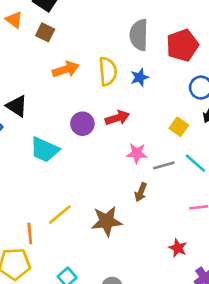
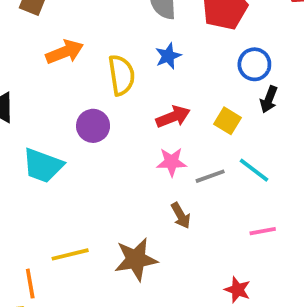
yellow semicircle: (108, 71) -> (121, 75), moved
red arrow: (117, 118) -> (173, 117), moved
brown arrow: (141, 192) -> (181, 216), turned -48
yellow line: (60, 215) -> (70, 254), turned 30

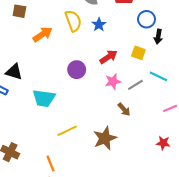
yellow semicircle: (121, 75) -> (73, 21), moved
purple circle: (93, 126) -> (77, 70), moved
yellow line: (70, 254) -> (67, 131), moved

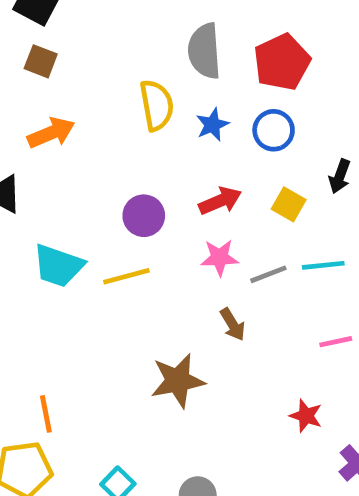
blue circle: (146, 19) -> (274, 130), moved
orange arrow: (42, 34) -> (51, 133), moved
cyan line: (158, 76) -> (323, 265), turned -42
yellow line: (67, 131) -> (126, 276), moved

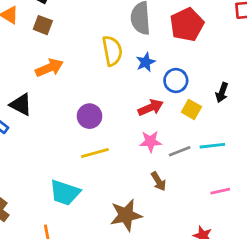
blue circle: (274, 130) -> (176, 80), moved
purple circle: (144, 216) -> (90, 116), moved
cyan trapezoid: (58, 266) -> (65, 193), moved

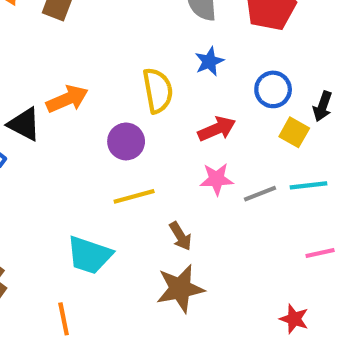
yellow semicircle: (112, 51) -> (158, 91), moved
orange arrow: (49, 68) -> (67, 99), moved
blue circle: (176, 80) -> (273, 89), moved
yellow square: (191, 109) -> (294, 132), moved
brown arrow: (159, 181) -> (180, 236), moved

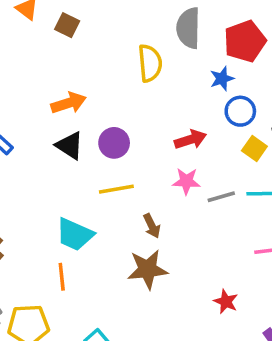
blue star: (209, 61) -> (222, 79), moved
yellow semicircle: (158, 91) -> (150, 63), moved
black triangle: (24, 124) -> (70, 145), moved
orange line: (64, 319) -> (62, 277), moved
red star: (294, 319) -> (226, 302), moved

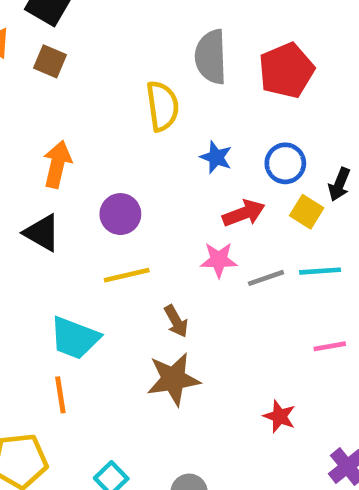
blue star: (222, 79) -> (216, 157), moved, turned -30
orange arrow: (68, 103) -> (57, 164), turned -56
red arrow: (190, 139) -> (244, 213), moved
black triangle: (70, 145) -> (42, 233), moved

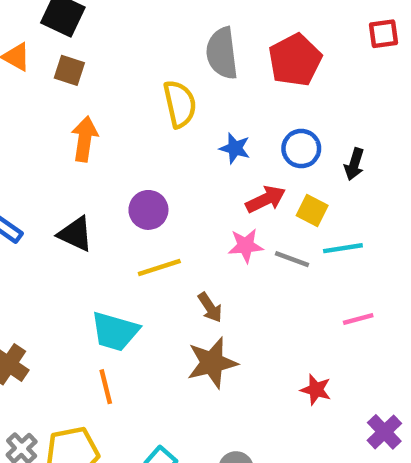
orange arrow: (57, 164) -> (85, 139), moved
yellow square: (307, 212) -> (312, 210), moved
gray line: (266, 278) -> (292, 259), turned 44

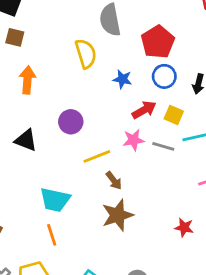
red pentagon: (295, 60) -> (158, 42), moved
yellow line: (159, 267) -> (97, 156), moved

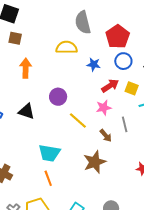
yellow semicircle: (86, 54) -> (67, 47), turned -70
gray line: (163, 146) -> (125, 124), moved, turned 63
yellow line: (97, 156) -> (78, 121), turned 66
brown arrow: (114, 180) -> (106, 136), moved

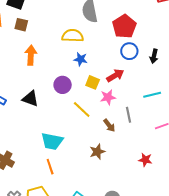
blue star: (94, 64) -> (81, 59), moved
yellow square: (132, 88) -> (93, 82), moved
brown star: (95, 162) -> (97, 152), size x0.7

